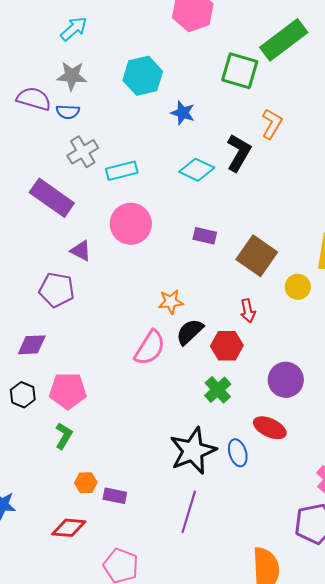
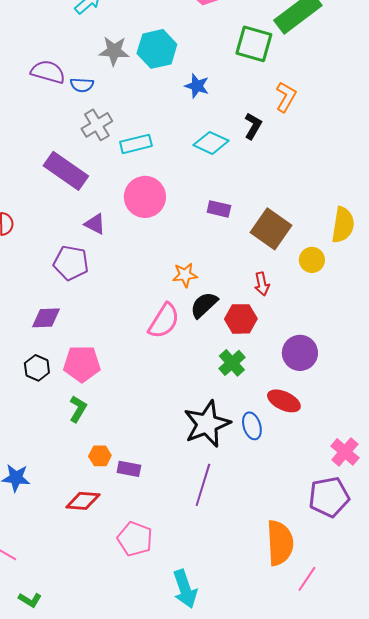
gray star: (72, 76) -> (114, 51), moved
black L-shape: (239, 153) -> (253, 126), size x0.7

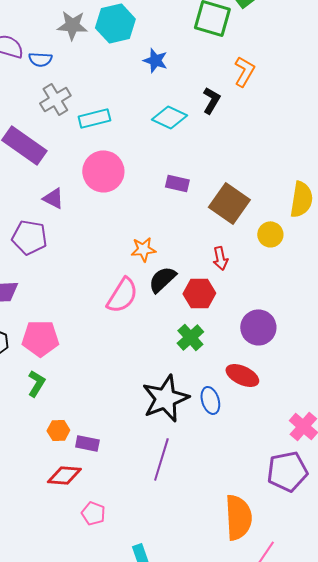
red diamond: (83, 501) -> (64, 475), moved
pink pentagon: (135, 539) -> (93, 513), size x0.7

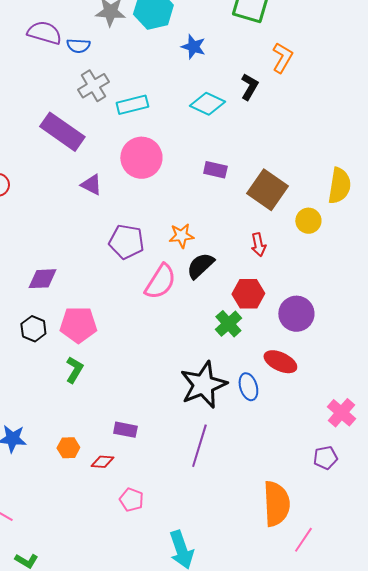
purple pentagon: (29, 237) -> (126, 242), moved
red hexagon: (199, 293) -> (248, 294), moved
orange hexagon: (58, 430) -> (68, 448), moved
purple pentagon: (287, 471) -> (325, 458), size x0.6
red diamond: (64, 475) -> (102, 462), size x0.7

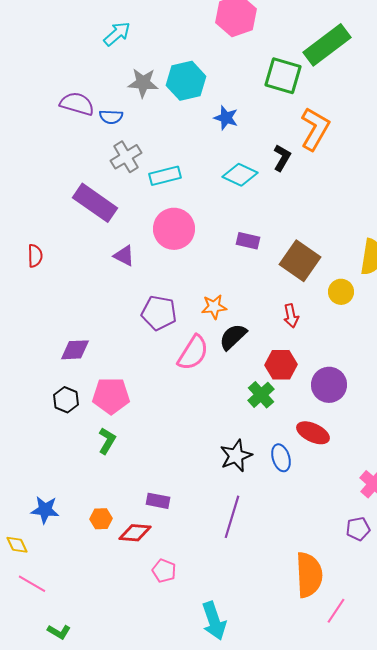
orange L-shape: (282, 58) -> (315, 129), size x1.4
black star: (203, 385) -> (236, 456), size x0.7
red diamond: (102, 462) -> (135, 533), size x1.4

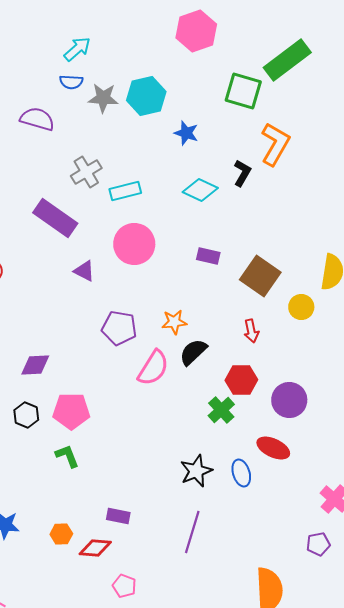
blue semicircle: (111, 117) -> (71, 82), moved
green L-shape: (107, 441) -> (67, 456), turned -52

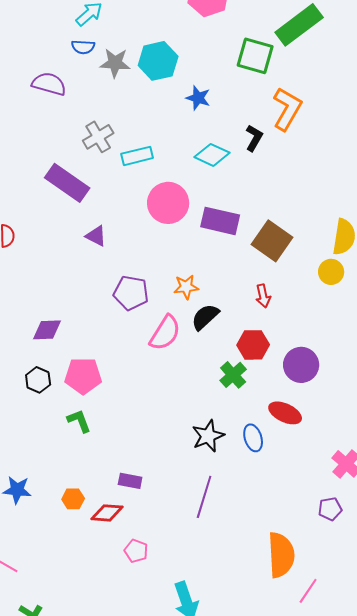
pink circle: (134, 244) -> (168, 203), moved
purple rectangle: (208, 256) -> (220, 221), size x1.6
yellow circle: (301, 307) -> (331, 272), moved

